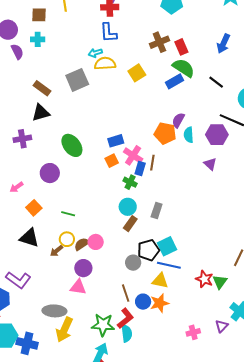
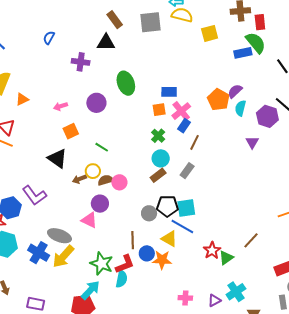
brown line: (152, 163) -> (195, 142), moved
green cross: (130, 182) -> (158, 136), moved
blue cross: (27, 343) -> (39, 253), moved

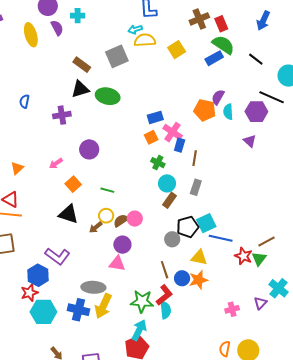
green ellipse: (126, 83) -> (108, 96), moved, turned -40
blue line: (182, 227) -> (221, 238), moved
brown line: (251, 240) -> (267, 242), moved, turned 36

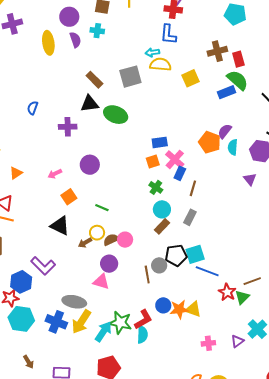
yellow triangle: (199, 258) -> (193, 309), moved
brown line: (165, 270) -> (147, 274), moved
cyan arrow: (139, 330) -> (103, 332), moved

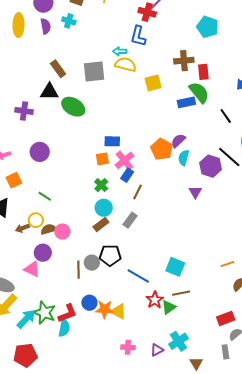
cyan square: (195, 254) -> (175, 267), moved, turned 30

